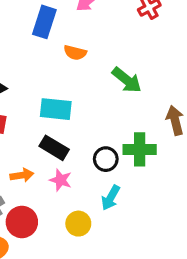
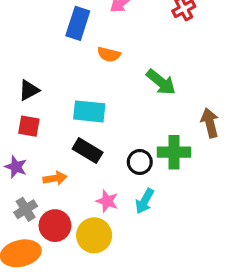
pink star: (61, 180) -> (107, 201), moved
yellow circle: (78, 224) -> (94, 235), moved, size x1.4

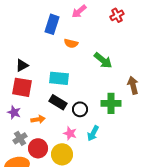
red square: (29, 126) -> (22, 87), size x1.5
black circle: (140, 162) -> (80, 109), moved

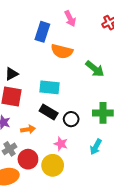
pink arrow: (79, 11) -> (70, 18), turned -77
orange semicircle: (71, 43) -> (62, 51), size x1.5
cyan arrow: (93, 133) -> (96, 147), moved

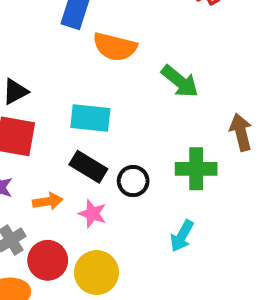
pink star: (61, 144) -> (92, 214), moved

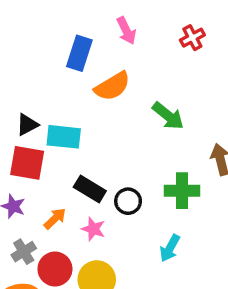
orange semicircle: (115, 47) -> (112, 86), turned -45
cyan rectangle: (90, 118) -> (64, 137), moved
orange arrow: (48, 201) -> (55, 219), turned -35

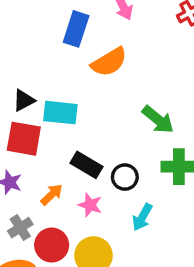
green arrow: (168, 116) -> (158, 120), moved
cyan arrow: (170, 248) -> (142, 217), moved

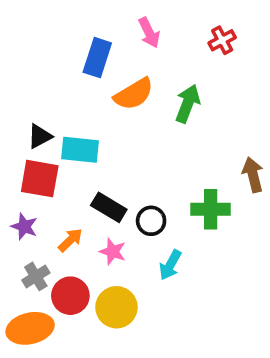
green arrow: (158, 120) -> (188, 104), moved, turned -108

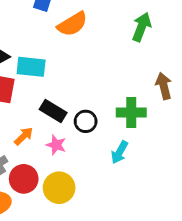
green arrow: (188, 104) -> (142, 27), moved
cyan arrow: (170, 265) -> (119, 152), moved

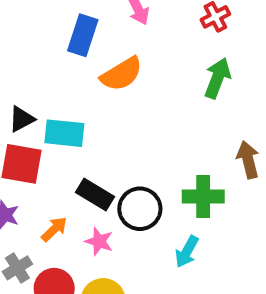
black circle: (86, 121) -> (140, 209), size x1.4

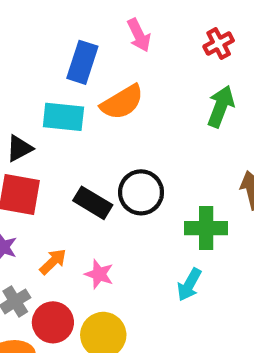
cyan rectangle: (64, 133) -> (63, 117), moved
black rectangle: (95, 194) -> (93, 203), moved
black circle: (140, 209) -> (141, 192), moved

